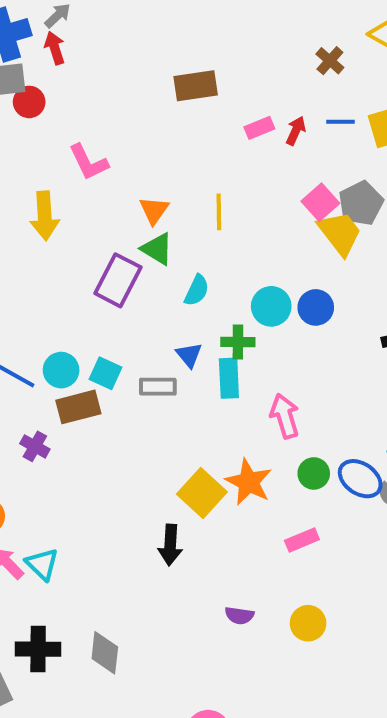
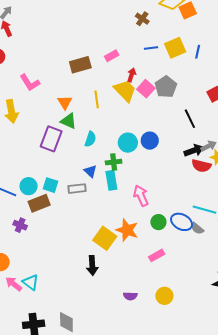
brown rectangle: (196, 86) -> (80, 65), moved
red arrow: (296, 131) -> (132, 75), moved
yellow trapezoid: (340, 233) -> (125, 91), moved

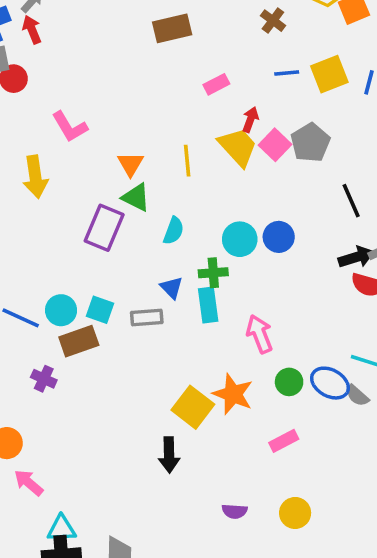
brown rectangle: (80, 65) -> (172, 28), moved
cyan triangle: (31, 282) -> (62, 529), moved, turned -42

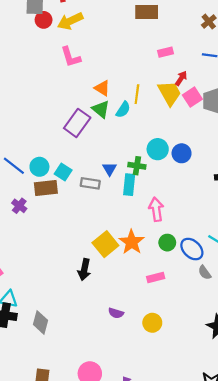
orange triangle: (130, 164) -> (102, 88), turned -42
yellow arrow: (35, 177) -> (70, 21), moved, turned 60
cyan semicircle: (174, 231) -> (123, 110), moved
gray semicircle: (357, 396) -> (205, 273), moved

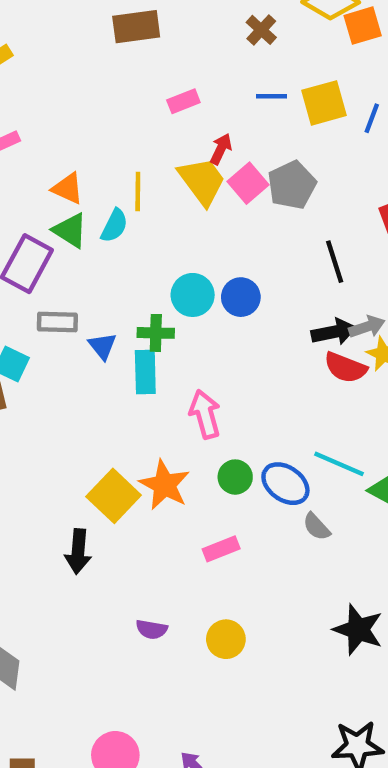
gray rectangle: (90, 183) -> (57, 322), moved

